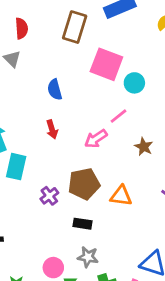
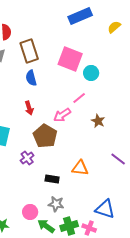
brown rectangle: (75, 27) -> (29, 51), moved, turned -35
brown pentagon: (84, 184) -> (45, 136), moved, turned -30
orange triangle: (121, 196) -> (80, 168), moved

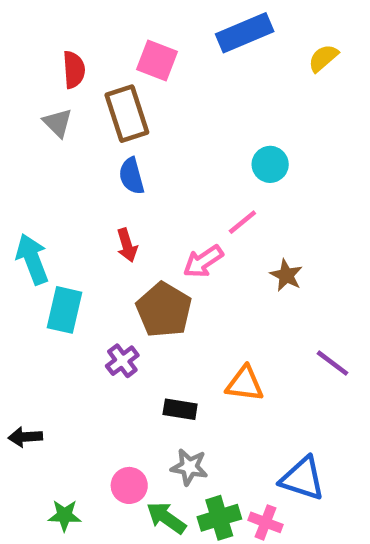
pink square: (70, 59) -> (157, 60), moved, size x0.7

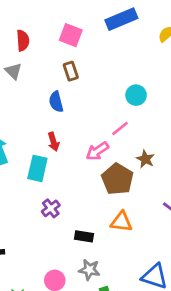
brown rectangle: (127, 114) -> (71, 71), moved, size x0.6
cyan rectangle: (65, 310) -> (37, 168), moved
brown pentagon: (164, 310) -> (117, 179), moved

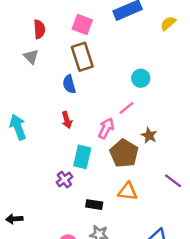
brown rectangle: (71, 71) -> (82, 57), size x1.6
pink arrow: (97, 151) -> (106, 128), turned 150
cyan rectangle: (37, 168) -> (82, 157), moved

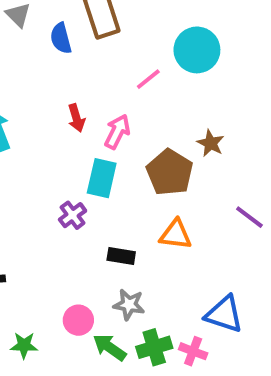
cyan circle: (141, 78) -> (197, 50), size x1.5
blue semicircle: (69, 84) -> (61, 38), moved
pink line: (126, 108) -> (148, 79), moved
pink arrow: (106, 128) -> (117, 132), moved

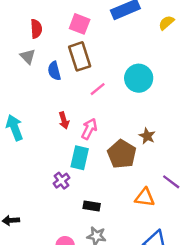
pink line: (148, 79) -> (98, 89), moved
orange triangle: (176, 235) -> (145, 198), moved

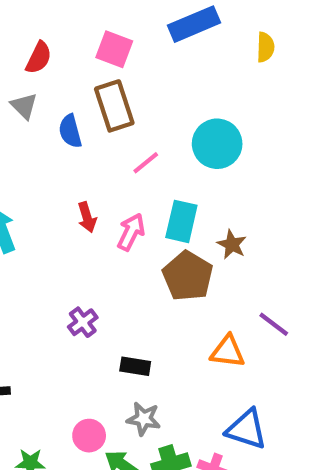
yellow semicircle: (166, 23) -> (265, 47), turned 133
red semicircle: (36, 29) -> (39, 58), turned 30
cyan rectangle: (80, 158) -> (181, 221), moved

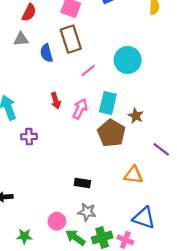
gray triangle: (24, 106) -> (21, 39), turned -49
purple cross: (83, 322) -> (29, 137), moved, turned 35
purple line: (274, 324) -> (161, 149), moved

